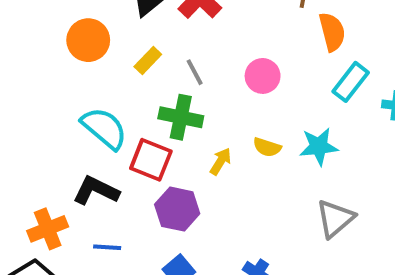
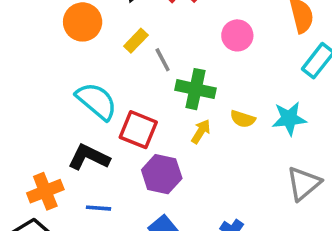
gray line: (195, 72) -> (163, 60), moved
pink circle: (263, 76) -> (237, 35), moved
green cross: (181, 117) -> (195, 89), moved

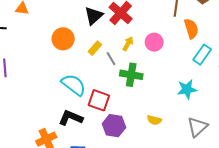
yellow semicircle: (243, 119) -> (154, 120), moved
yellow arrow: (201, 131) -> (128, 44), moved

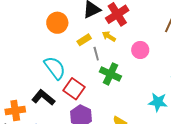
yellow arrow: (128, 44) -> (109, 36), moved, turned -104

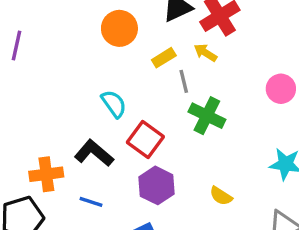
pink circle: (140, 50) -> (281, 89), moved
cyan semicircle: (55, 68) -> (114, 104), size x0.7

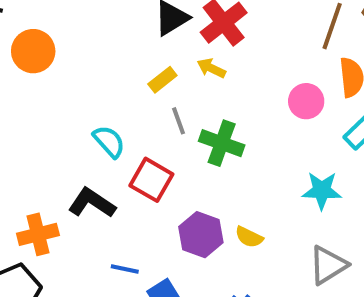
orange circle: (119, 28) -> (33, 51), moved
gray line: (184, 81) -> (178, 121), moved
purple hexagon: (156, 185) -> (201, 235), moved
blue line: (91, 202) -> (125, 269), moved

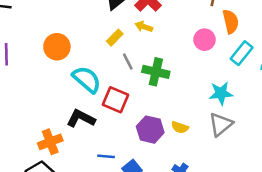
orange circle: (33, 51) -> (57, 47), moved
cyan semicircle: (109, 141) -> (87, 79), size x1.4
gray triangle: (328, 265) -> (221, 124), moved

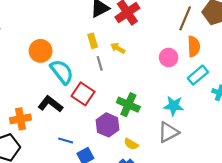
yellow arrow: (144, 27) -> (118, 48), moved
yellow rectangle: (115, 38) -> (93, 41), turned -72
orange circle: (57, 47) -> (41, 51), moved
green cross: (156, 72) -> (128, 105), moved
yellow semicircle: (180, 127) -> (131, 144), moved

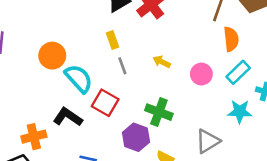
yellow arrow: (118, 48) -> (162, 62), moved
pink circle: (169, 58) -> (201, 74), moved
cyan star: (174, 106) -> (240, 112), moved

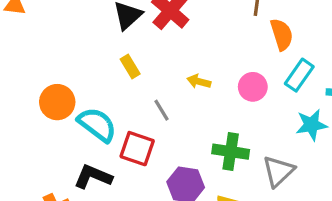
gray line: (122, 66) -> (161, 110), moved
green cross: (159, 112) -> (231, 152), moved

